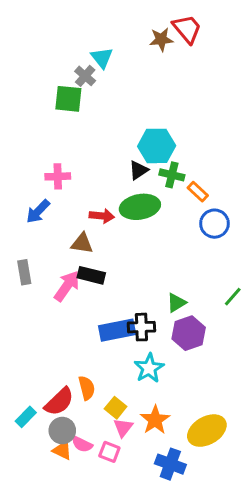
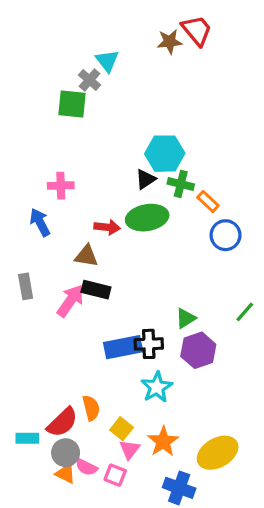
blue arrow: (38, 211) -> (40, 222), turned 108
cyan rectangle: (26, 417) -> (27, 438), turned 45

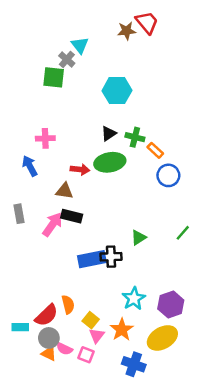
cyan hexagon: (165, 154) -> (117, 91), moved
purple hexagon: (198, 350) -> (171, 305), moved
cyan star: (157, 387) -> (134, 299), moved

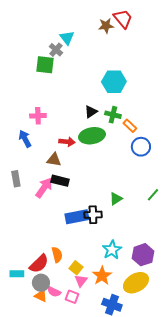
cyan hexagon: (117, 91) -> (114, 82), moved

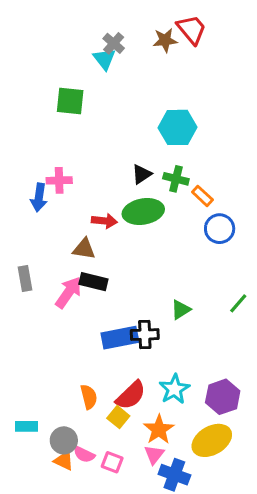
gray cross: (56, 50) -> (114, 43), moved
blue arrow: (25, 139) -> (39, 198), moved, turned -144
red semicircle: (39, 264) -> (131, 395), moved
pink triangle: (81, 281) -> (154, 454), moved

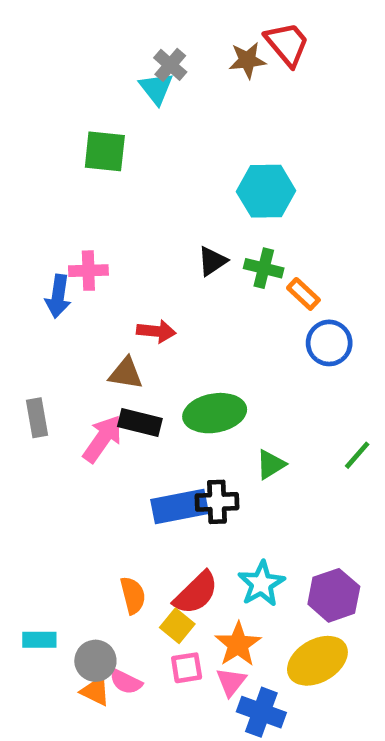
green ellipse: (143, 212) -> (215, 413), moved
pink square: (112, 462) -> (187, 668), moved, turned -30

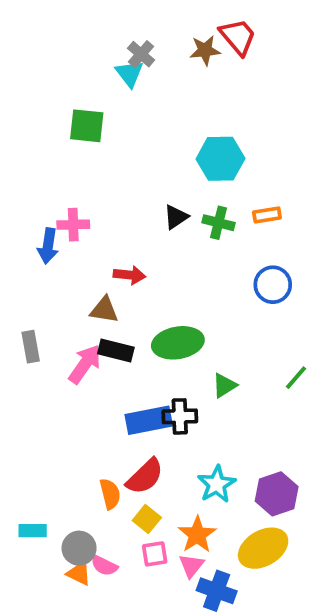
orange rectangle: (303, 294) -> (267, 215), moved, turned -52
red semicircle: (196, 593) -> (145, 476), moved

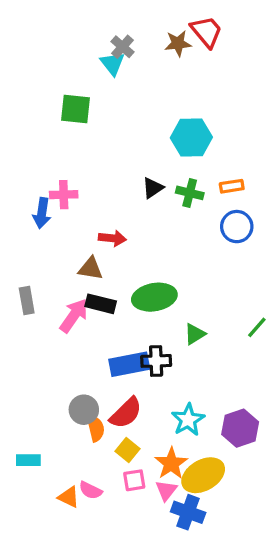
blue circle: (273, 285) -> (237, 227), moved
gray circle: (79, 548) -> (84, 410), moved
yellow ellipse: (263, 548) -> (203, 475), moved

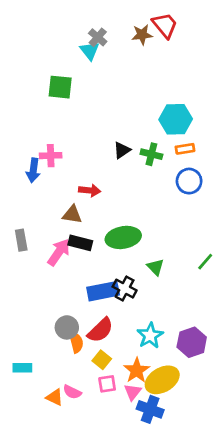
cyan hexagon: (191, 137) -> (176, 119), moved
green triangle: (195, 334) -> (155, 267), turned -42
black cross: (156, 361) -> (125, 289), turned 30

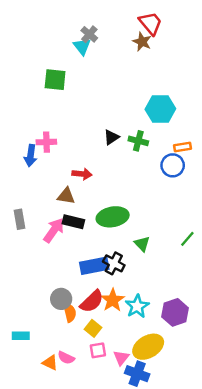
brown star: (142, 35) -> (142, 42), moved, turned 30
orange rectangle: (185, 149) -> (182, 147), moved
orange star: (137, 370) -> (113, 300), moved

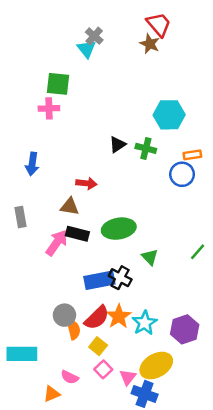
pink cross: (46, 142) -> (49, 108), moved
gray rectangle: (19, 219) -> (21, 217), moved
cyan rectangle: (21, 336) -> (22, 354), size x1.6
pink square: (98, 350) -> (103, 369), turned -35
orange triangle: (50, 363) -> (52, 394), moved, turned -49

